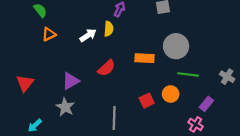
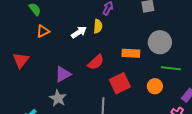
red triangle: (25, 83) -> (21, 60), moved
red square: (147, 101) -> (120, 83), moved, size x1.5

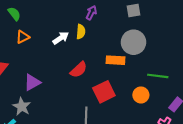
gray circle: (160, 42) -> (134, 42), moved
purple triangle: (63, 74) -> (32, 82), moved
gray star: (58, 98) -> (22, 107), moved

